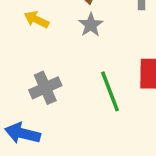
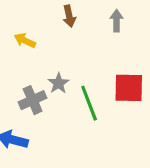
gray star: (91, 25) -> (58, 83), moved

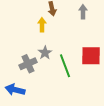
yellow arrow: (25, 41) -> (42, 25), moved, turned 64

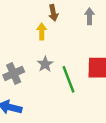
gray cross: (28, 64) -> (14, 73), moved

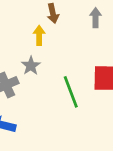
gray star: (45, 64) -> (31, 66), moved

